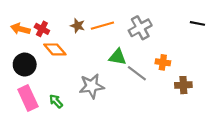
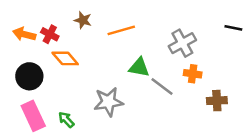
brown star: (78, 26) -> (83, 20), moved
gray cross: (140, 28) -> (182, 43), moved

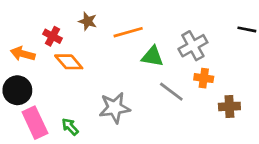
orange arrow: (24, 34) -> (23, 54), moved
green triangle: (139, 67) -> (152, 56), moved
black circle: (29, 76) -> (17, 90), moved

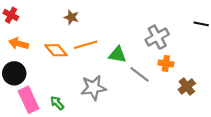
orange line: (128, 32) -> (86, 45), moved
red cross: (52, 36) -> (11, 15), moved
green triangle: (152, 56) -> (118, 55), moved
brown cross: (229, 106) -> (187, 87), turned -35

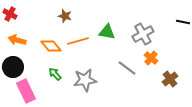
green triangle: (118, 55) -> (107, 32), moved
orange cross: (166, 63) -> (151, 58), turned 32
green arrow: (57, 103) -> (55, 74), moved

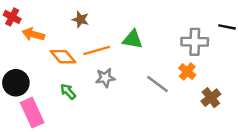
gray cross: (143, 34) -> (195, 42), moved, turned 30
orange arrow: (17, 40) -> (33, 34), moved
gray star: (85, 80) -> (105, 78), moved, size x0.7

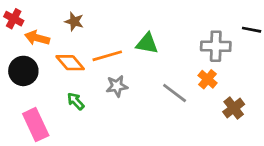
brown star: (80, 19) -> (74, 21), moved
black circle: (16, 83) -> (23, 71), moved

